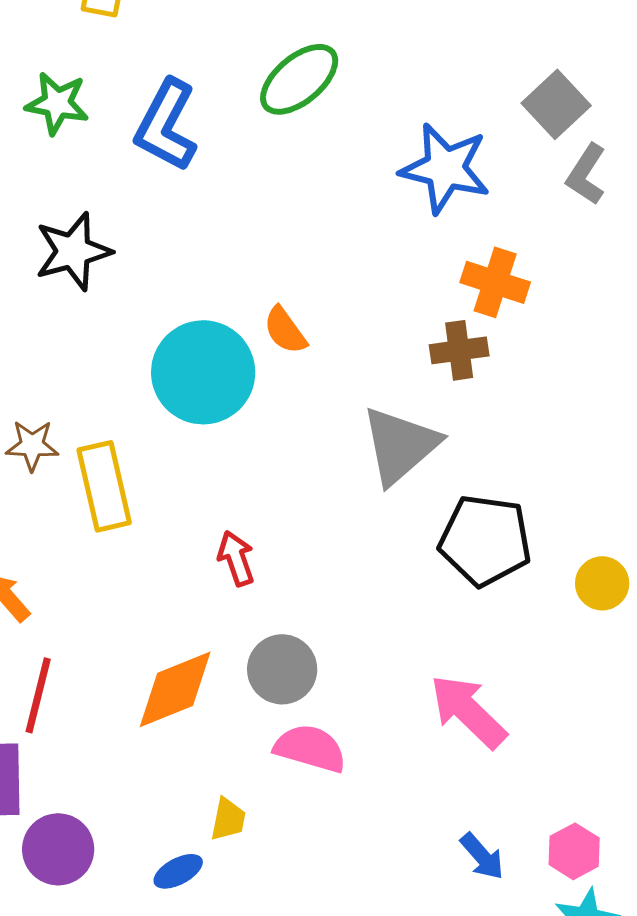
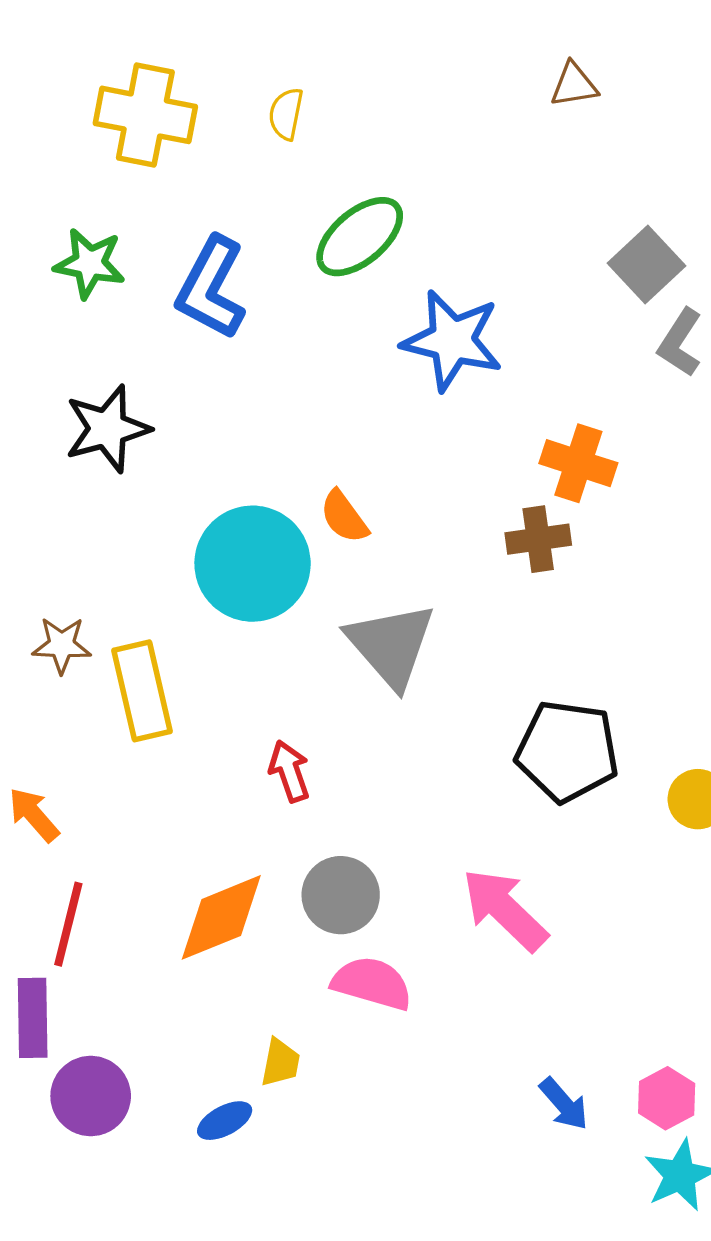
blue star: (445, 168) -> (452, 340), moved
gray triangle: (400, 445) -> (391, 645), moved, turned -30
pink arrow: (468, 711) -> (505, 910), moved

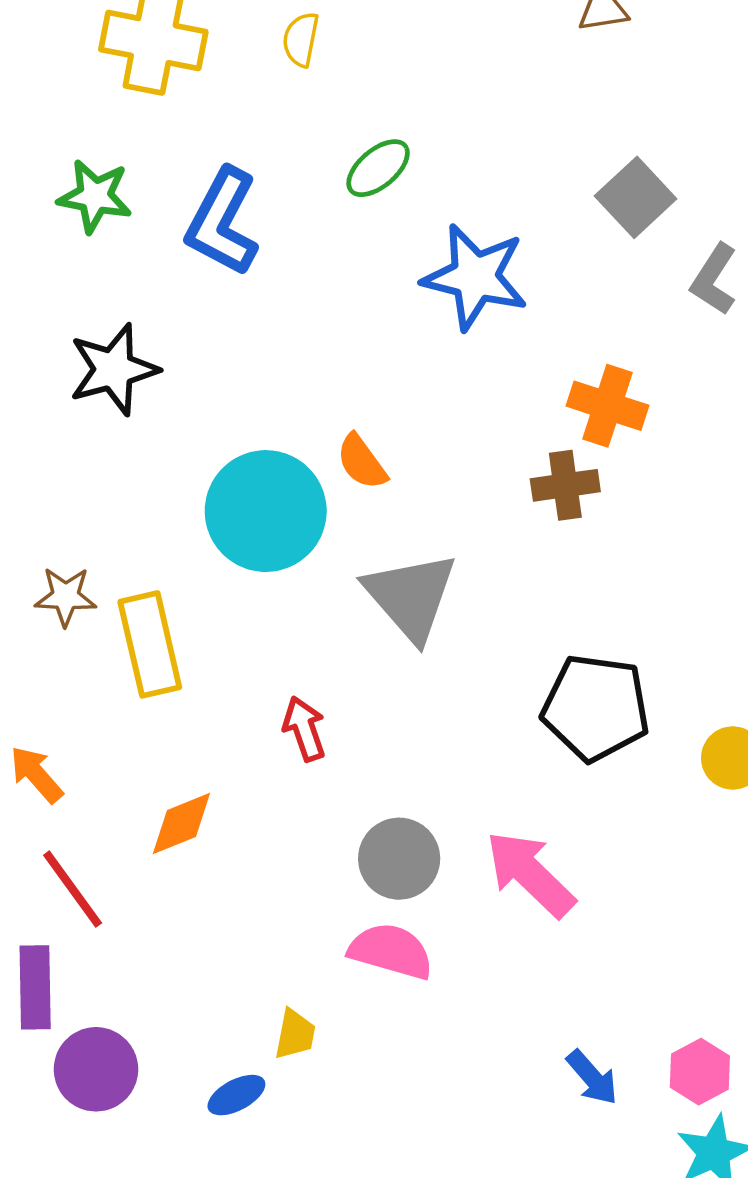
green ellipse: (360, 237) -> (378, 168), size x0.7
gray square: (646, 265) -> (636, 197), moved
gray circle: (341, 895) -> (399, 859), moved
orange diamond: (221, 917) -> (181, 824), moved, size x0.7
red line: (68, 924) -> (73, 889), turned -50

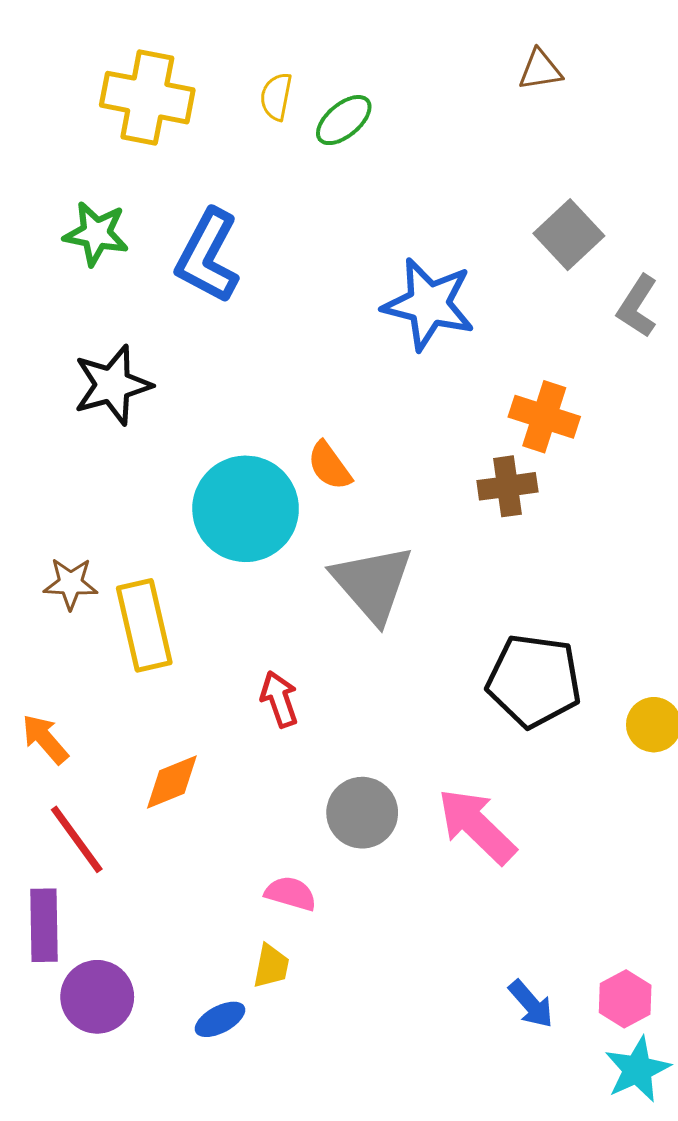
green ellipse: (378, 168) -> (344, 120), moved
pink semicircle: (391, 951) -> (291, 894), moved, size x0.7

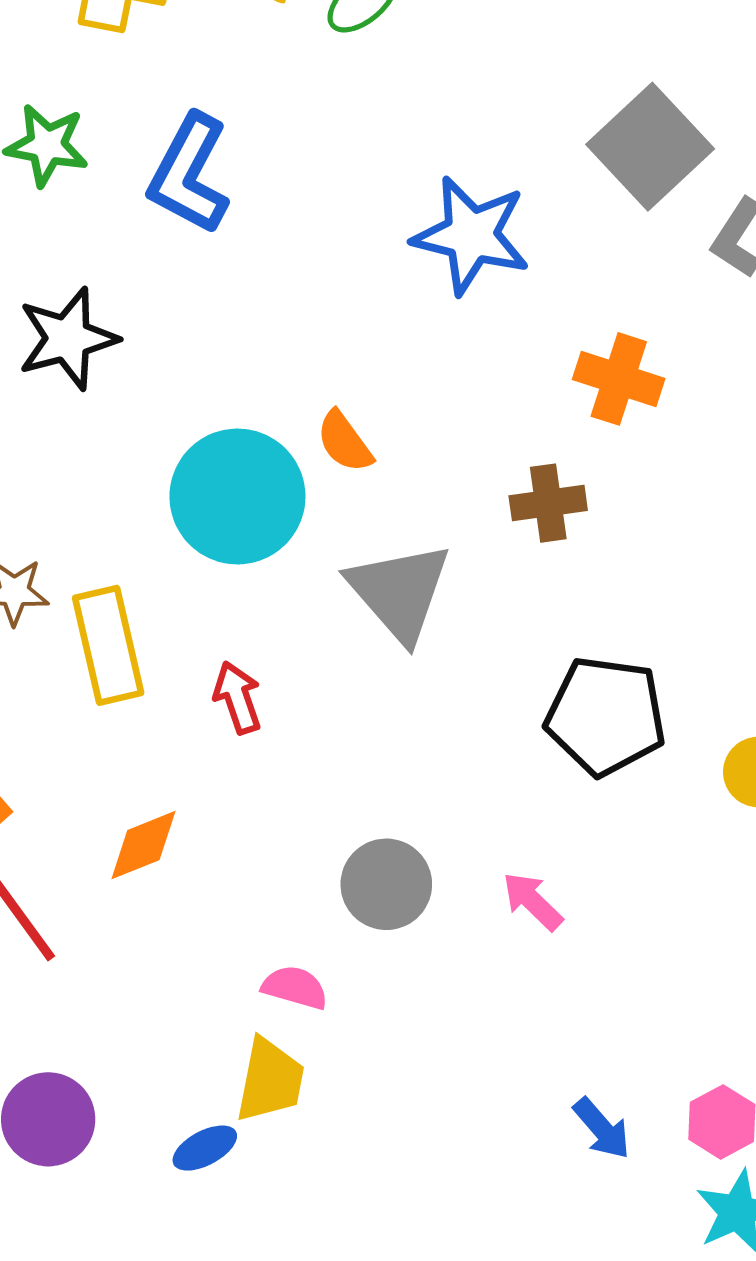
gray square: (569, 235) -> (650, 147), size x1.4
brown cross: (507, 486) -> (548, 503), moved
red arrow: (279, 699) -> (237, 698), moved
pink arrow: (477, 826) -> (533, 901), size x0.6
yellow trapezoid: (271, 966) -> (270, 1080), size x1.5

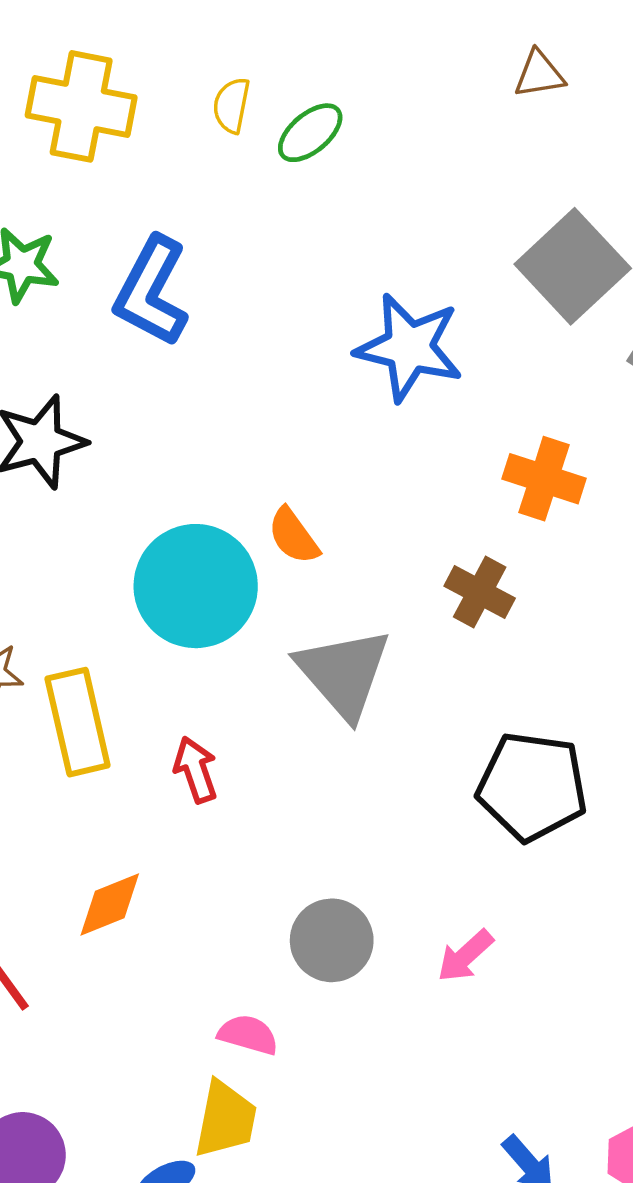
brown cross: (548, 503) -> (480, 592), turned 36
pink arrow: (533, 901) -> (465, 956), turned -86

